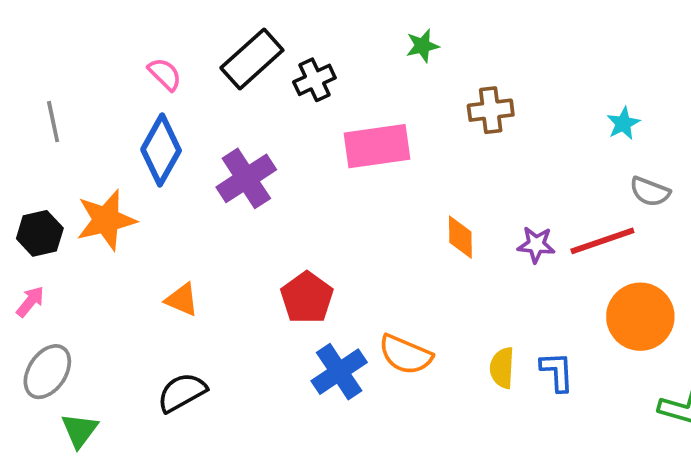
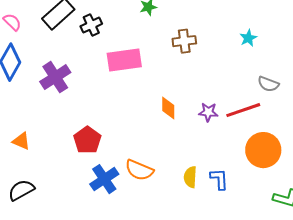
cyan star: (623, 123) -> (248, 38), moved

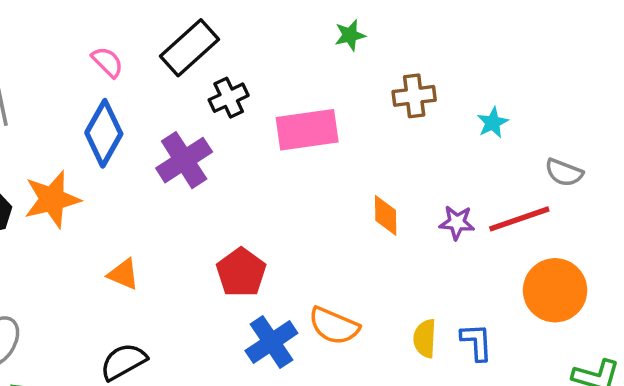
black cross: (91, 25) -> (229, 98), moved
cyan star: (248, 38) -> (493, 123), moved

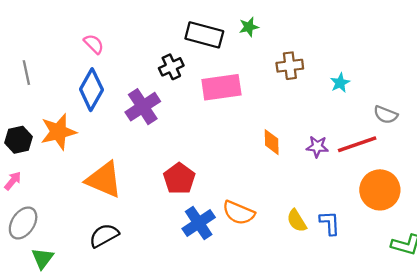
black rectangle: (189, 48) -> (204, 35), moved, turned 57
orange triangle: (123, 274) -> (104, 180), size x1.8
yellow semicircle: (425, 338) -> (297, 221), turned -35

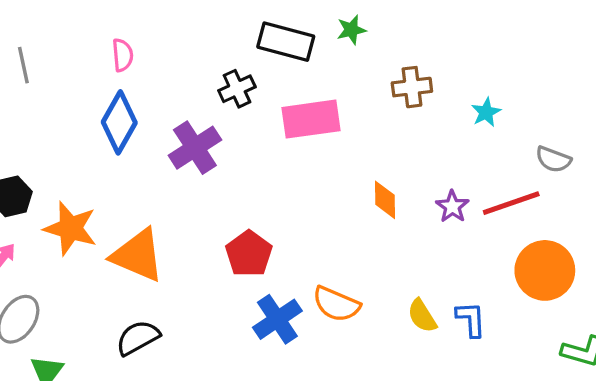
pink semicircle: (94, 44) -> (123, 55), turned 40
gray line: (26, 73) -> (23, 65), moved
orange star: (58, 132) -> (70, 228), moved, turned 30
purple star: (317, 147) -> (452, 206), turned 30

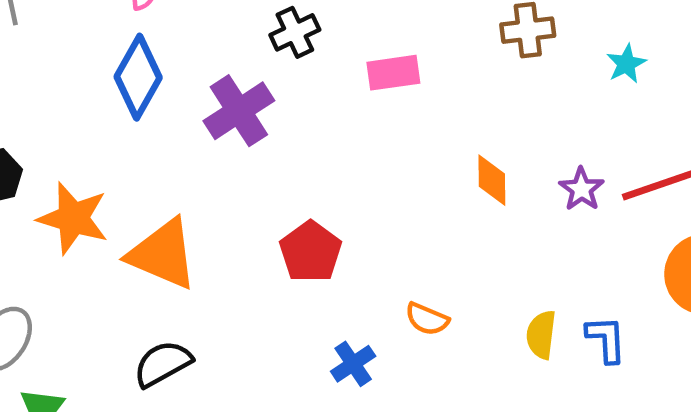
pink rectangle: (311, 119) -> (393, 73), size x0.7
orange semicircle: (336, 304) -> (427, 319), size x0.7
yellow semicircle: (422, 316) -> (541, 335), turned 39
blue cross: (277, 319) -> (353, 364), moved, size x0.7

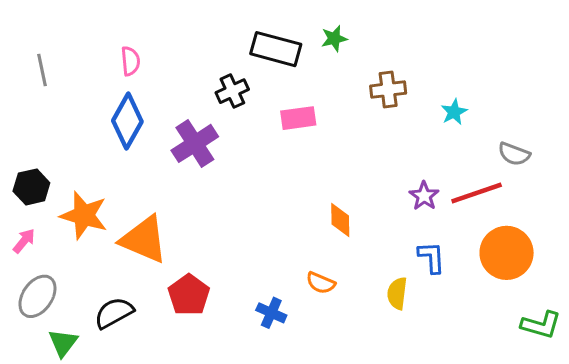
orange diamond: (492, 180) -> (340, 220), moved
red pentagon: (311, 252) -> (189, 295), moved
blue L-shape: (606, 339) -> (432, 257), moved
black semicircle: (163, 364) -> (114, 313), moved
blue cross: (353, 364) -> (271, 313), turned -32

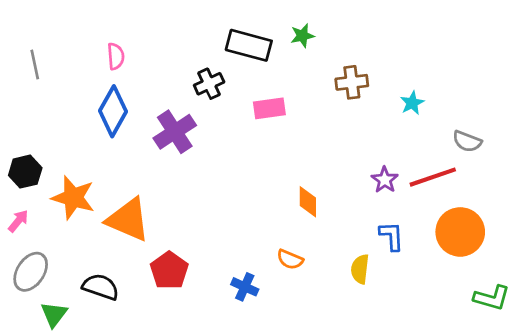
black semicircle: (114, 313) -> (101, 287), turned 48

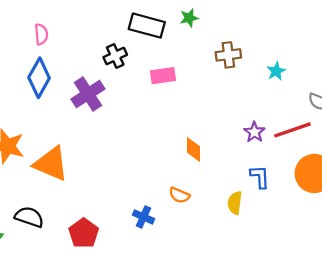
red pentagon: (169, 270) -> (84, 233), moved

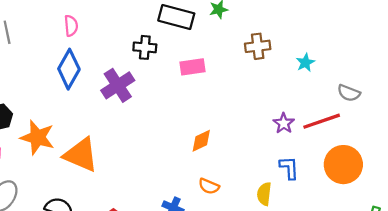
black cross: (115, 56) -> (145, 47), turned 30
orange diamond: (193, 150) -> (201, 141), moved, turned 65

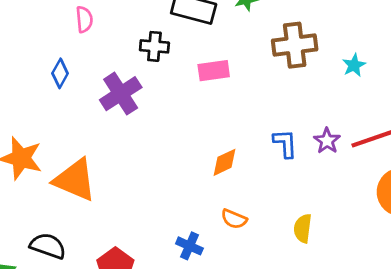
pink semicircle: (71, 26) -> (84, 19), moved
brown cross: (258, 46) -> (295, 45), size x1.4
blue diamond: (69, 69) -> (60, 73), size x0.6
blue L-shape: (289, 168) -> (285, 143), moved

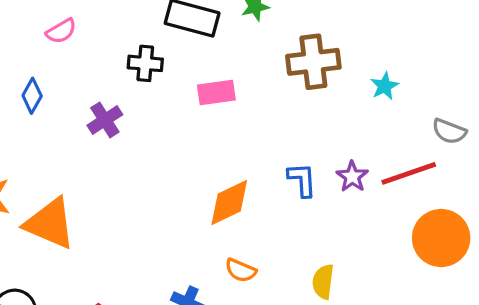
pink semicircle: (84, 19) -> (61, 31), turned 65
purple cross: (121, 94) -> (105, 120), size x0.7
orange diamond: (225, 162) -> (229, 202), size x1.4

